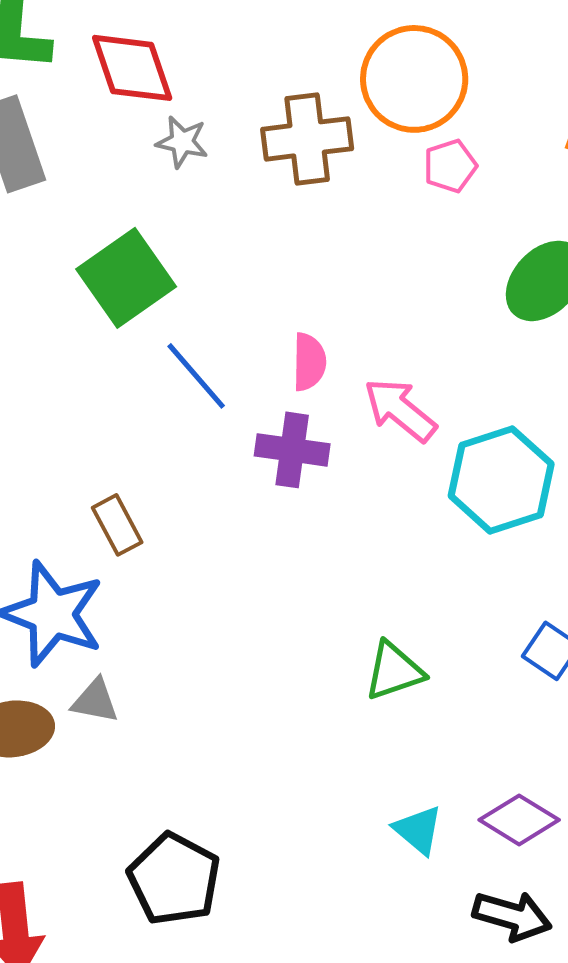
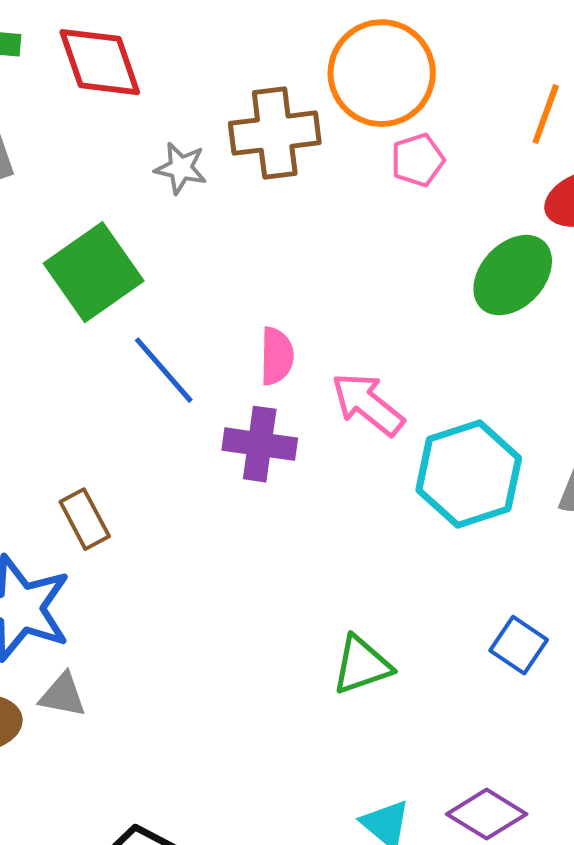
gray star: (182, 142) -> (181, 168), moved

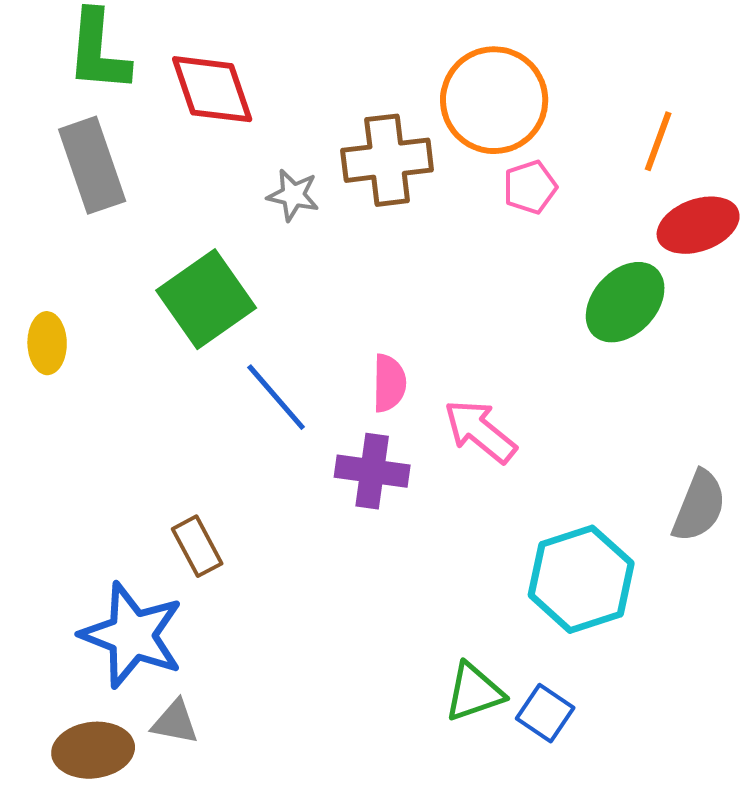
cyan hexagon: (469, 474) -> (581, 579), moved
blue square: (519, 645) -> (545, 713), moved

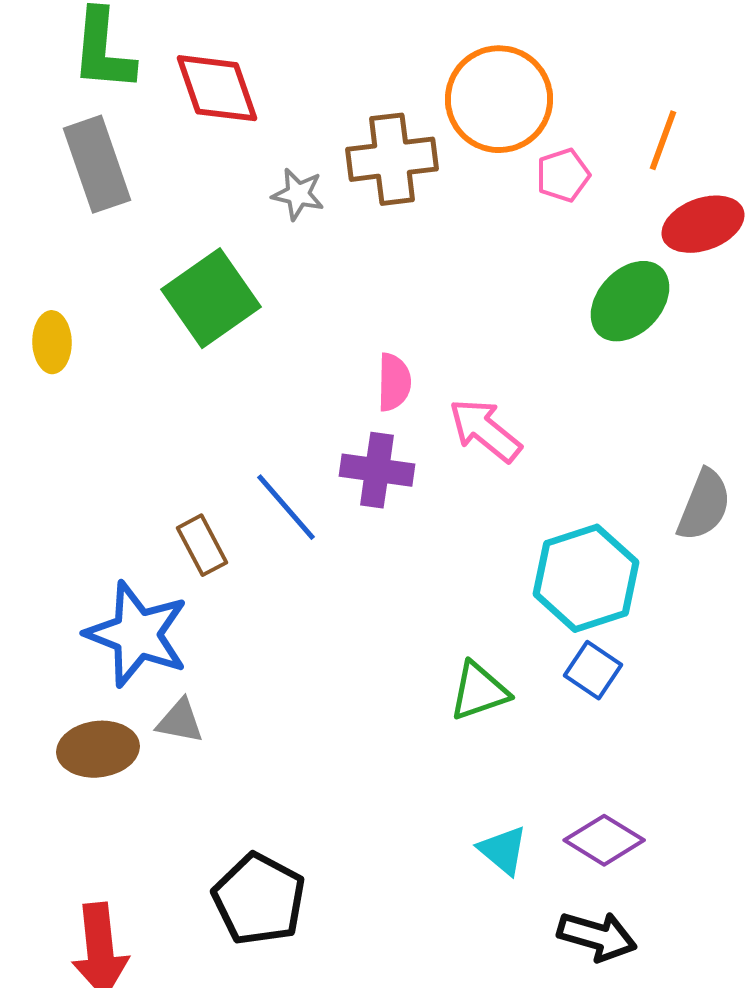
pink pentagon: (530, 187) -> (563, 175), moved
blue line: (276, 397) -> (286, 507), moved
blue square: (545, 713) -> (593, 670), moved

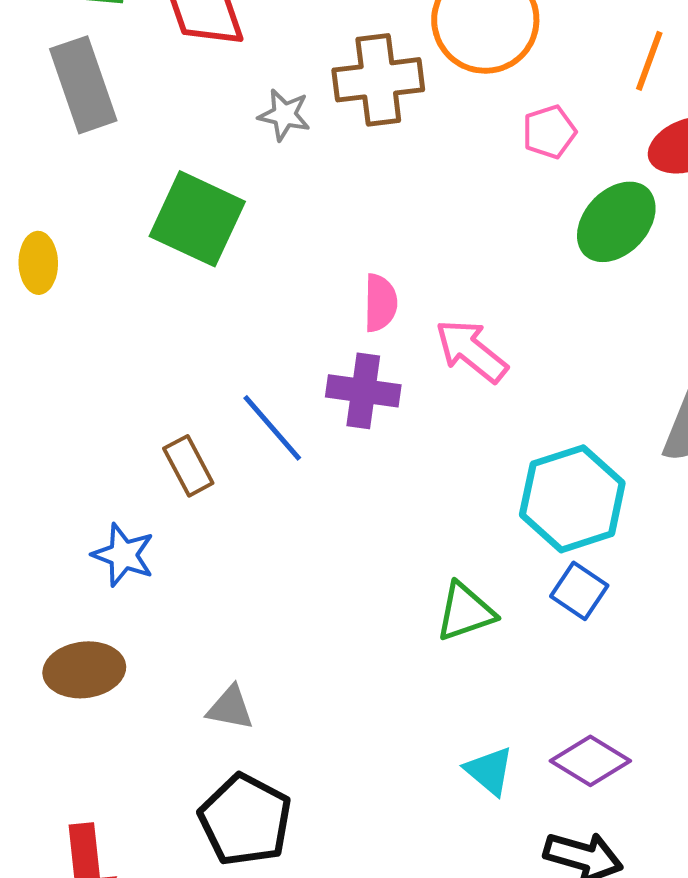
pink pentagon: (563, 175) -> (549, 132), moved
green square: (211, 298) -> (197, 219), turned -30
blue star: (137, 634) -> (123, 555), size x0.6
gray triangle: (180, 721) -> (230, 708), moved

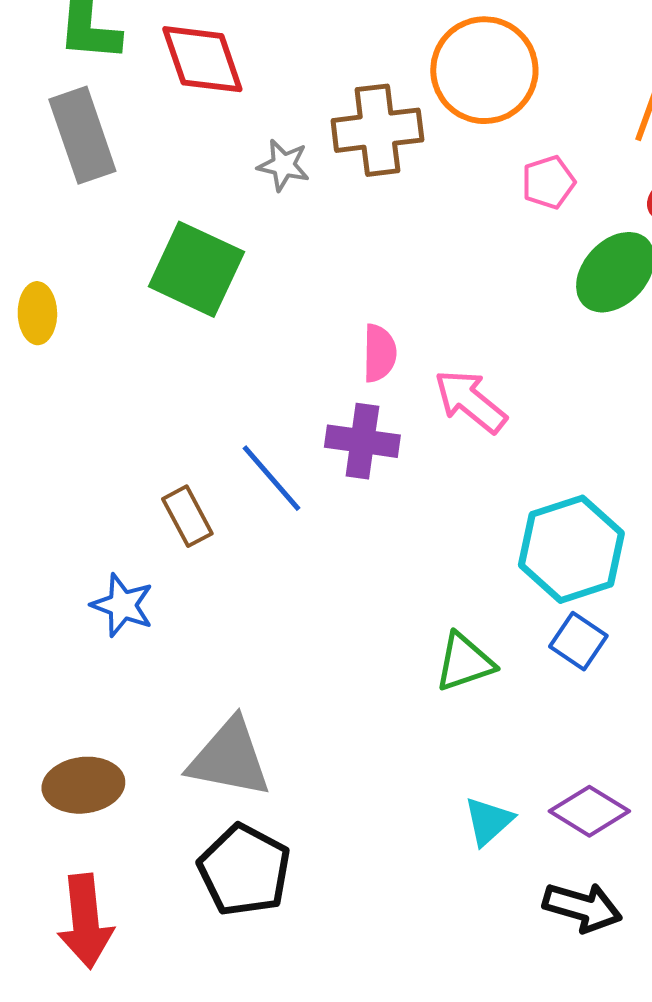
brown ellipse: (84, 670) -> (83, 785), moved
gray triangle: (230, 708) -> (229, 758), size x1.8
cyan triangle: (489, 771) -> (488, 821), turned 38

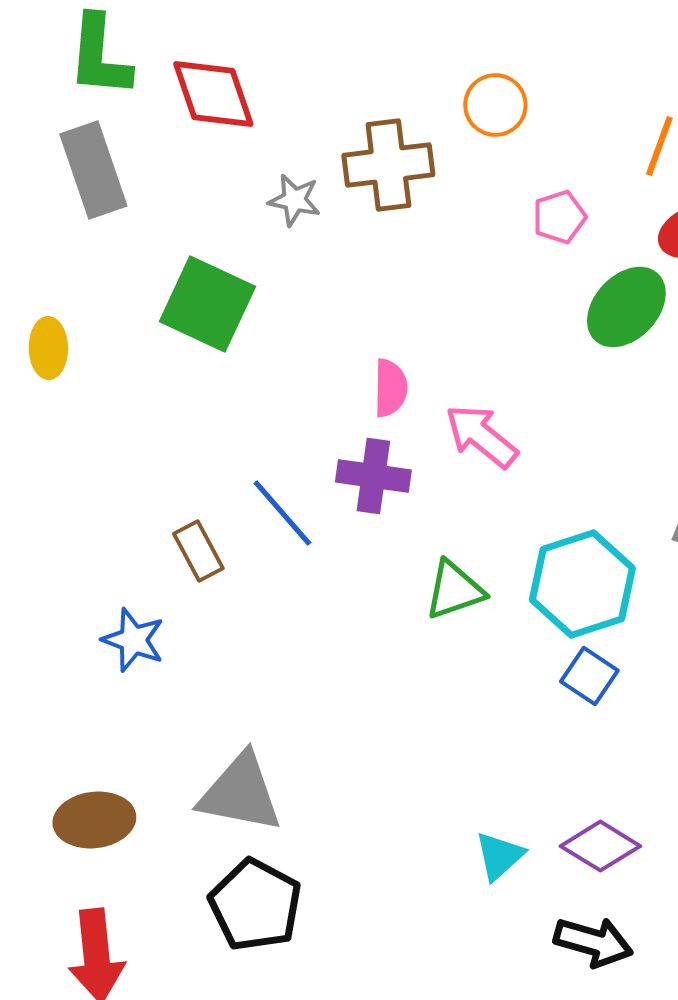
orange circle: (484, 70) -> (495, 105), size x0.6
green triangle: (464, 662) -> (454, 590), moved

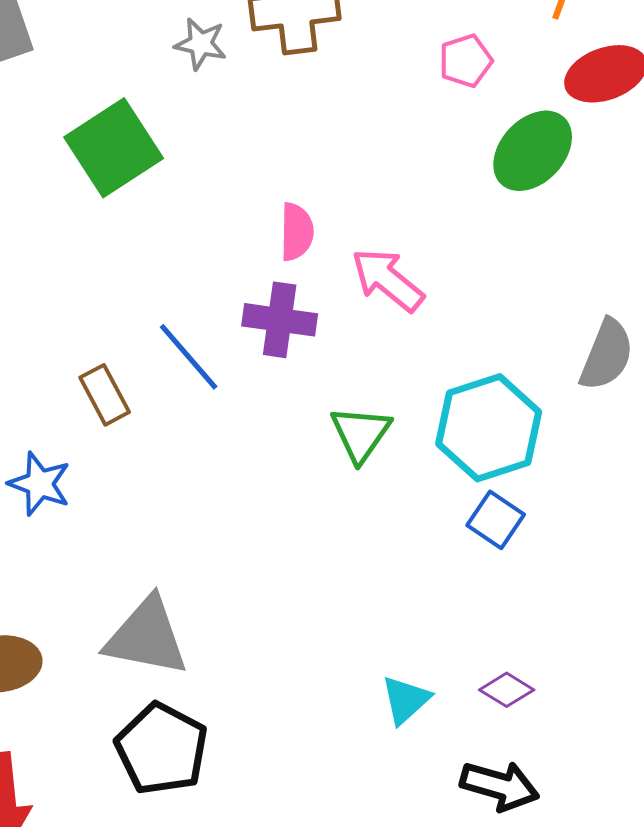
green square: (207, 304) -> (114, 148), turned 32
green triangle: (454, 590) -> (361, 434), turned -36
purple diamond: (600, 846) -> (507, 690), size x0.7

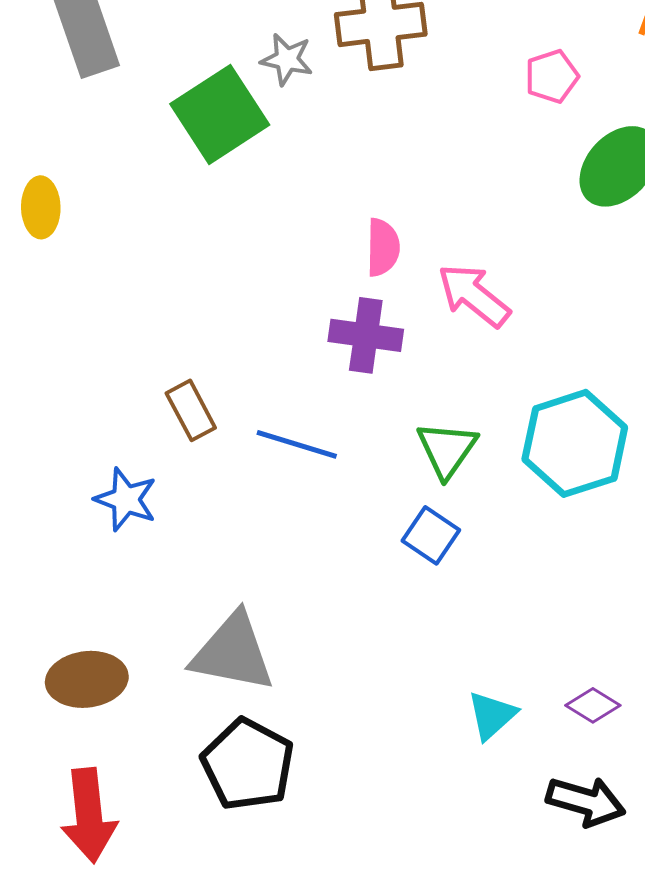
green square: (114, 148) -> (220, 114), moved
blue line: (189, 357) -> (297, 444), moved, turned -32
blue square: (496, 520) -> (431, 535), moved

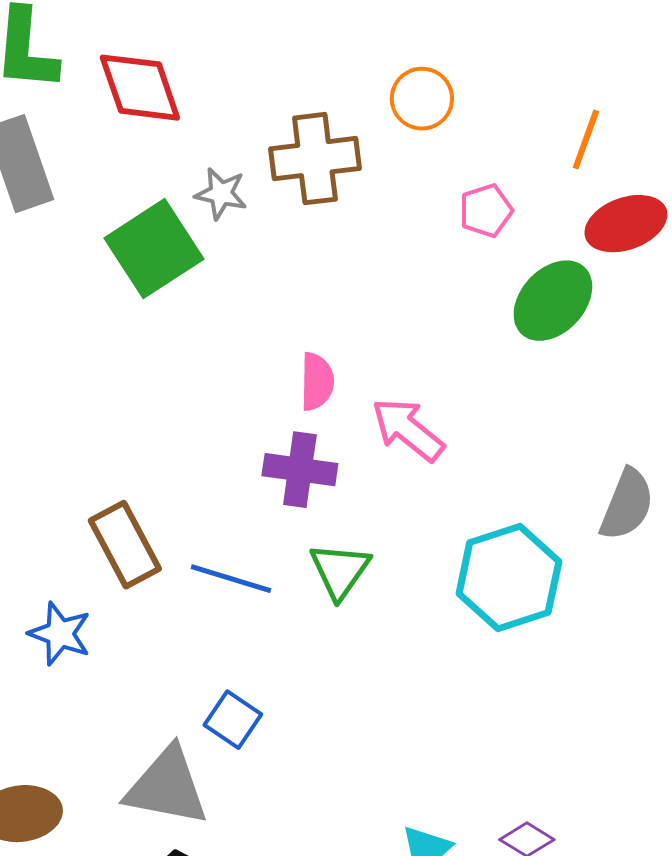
brown rectangle: (191, 410) -> (125, 545), size x1.4
green triangle: (447, 449) -> (340, 571), moved
blue square: (431, 535) -> (233, 720), moved

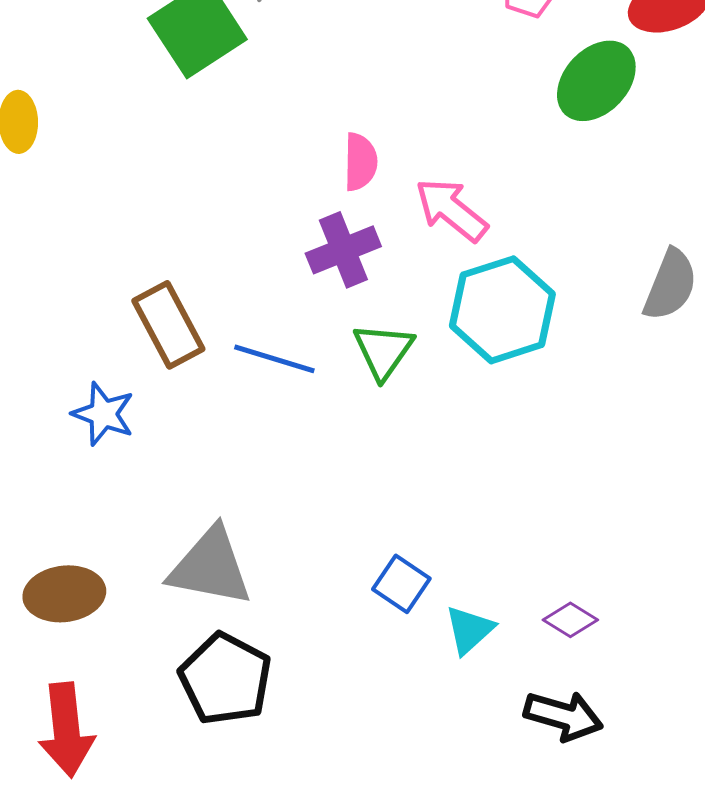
purple cross: (300, 470) -> (343, 250), turned -30
cyan hexagon: (509, 578) -> (502, 310), moved
blue square: (233, 720) -> (401, 584), moved

